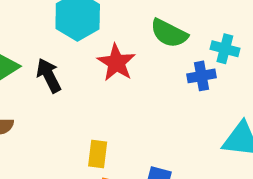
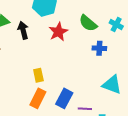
cyan cross: (225, 49) -> (116, 24), moved
yellow rectangle: (98, 154) -> (38, 75), turned -32

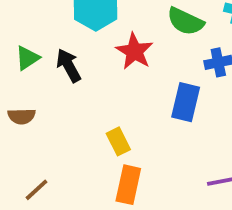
blue rectangle: (64, 98) -> (186, 102), moved

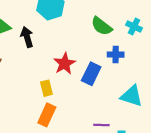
red star: (134, 51) -> (65, 64), moved

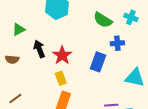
black arrow: (27, 37) -> (39, 49), moved
red star: (65, 64) -> (62, 55), moved

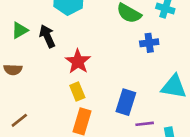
black arrow: (39, 49) -> (47, 36), moved
blue rectangle: (98, 62) -> (126, 102), moved

